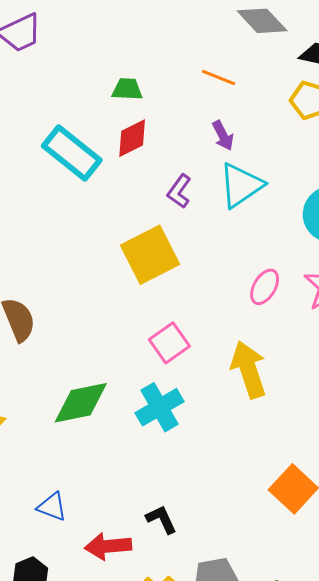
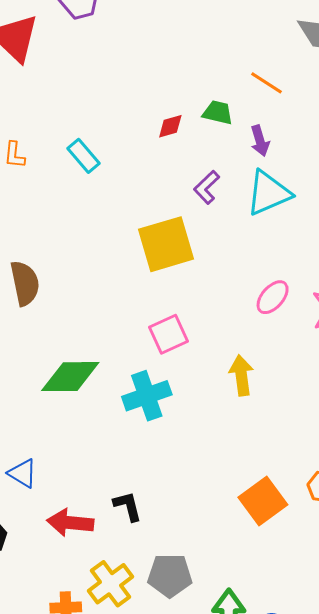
green trapezoid: (127, 89) -> (218, 113), moved
red diamond: (132, 138) -> (170, 126), size x0.7
cyan rectangle: (72, 153) -> (83, 156), moved, size x0.6
yellow arrow: (249, 369) -> (241, 375), size x0.7

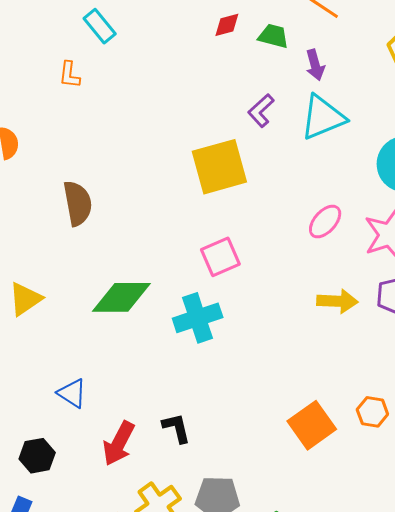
red diamond: (170, 126) -> (227, 25), moved
cyan rectangle: (83, 156) -> (100, 26), moved
yellow arrow: (241, 375) -> (337, 301), moved, turned 99
red arrow: (70, 523) -> (119, 443), turned -69

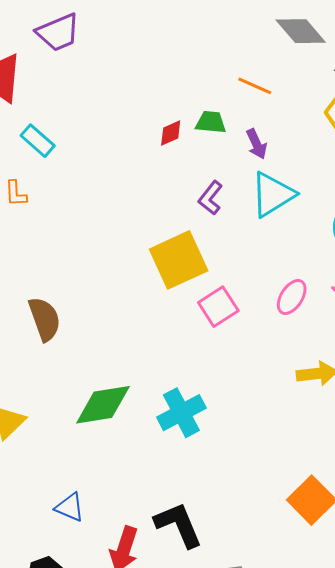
red diamond: (227, 25) -> (171, 133), moved
pink square: (220, 257) -> (218, 307), moved
black L-shape: (177, 428) -> (178, 525), size x1.6

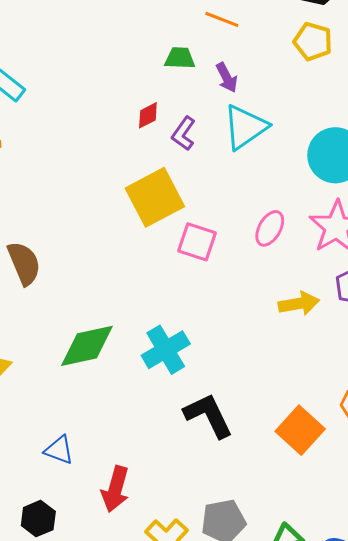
red diamond: (171, 133) -> (148, 115), moved
pink square: (218, 307) -> (197, 242), turned -36
black L-shape: (178, 525) -> (208, 415), moved

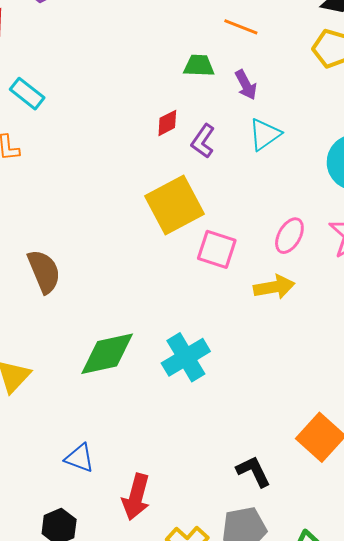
cyan triangle: (245, 127) -> (265, 134), size x0.7
yellow arrow: (299, 304) -> (274, 287), moved
black L-shape: (208, 415) -> (253, 471), moved, size x0.7

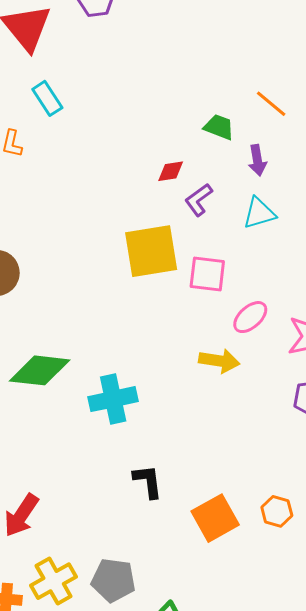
pink square: (217, 249) -> (207, 274), moved, turned -30
black L-shape: (253, 471) -> (148, 481), moved

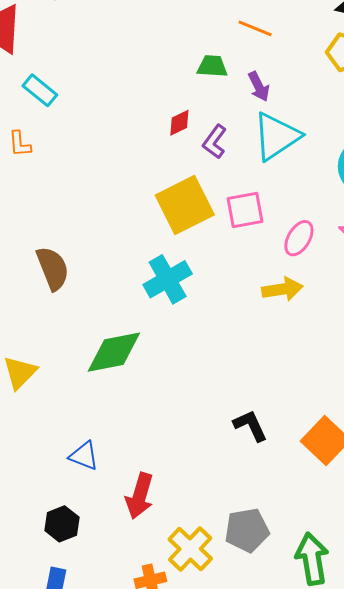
cyan triangle: (259, 213) -> (276, 136), size x1.5
cyan cross: (113, 399) -> (168, 279), moved

